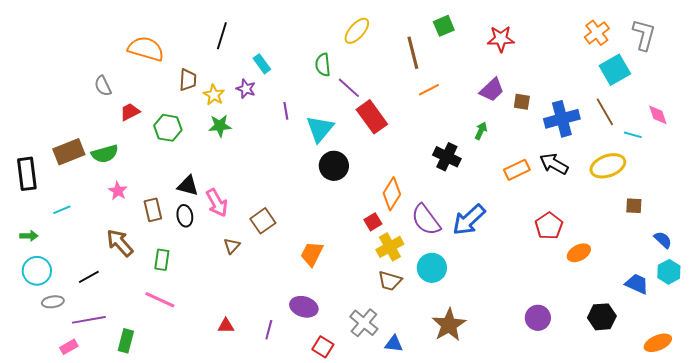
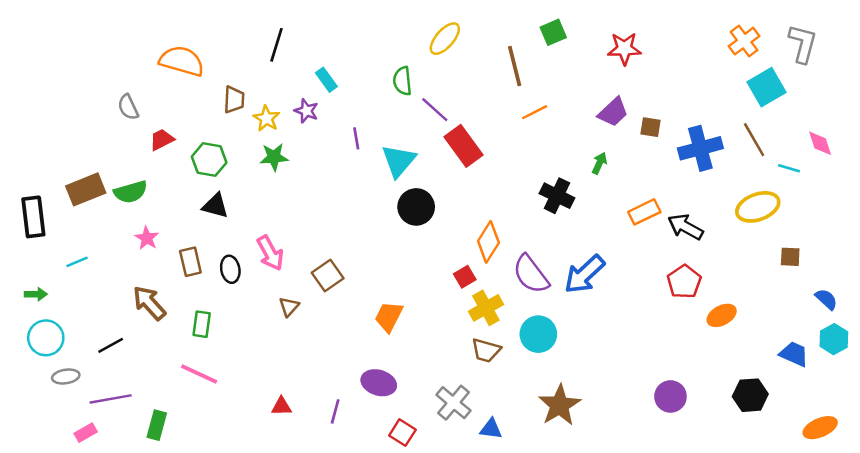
black arrow: (554, 164) -> (685, 227), moved
black triangle: (188, 186) -> (215, 206), moved

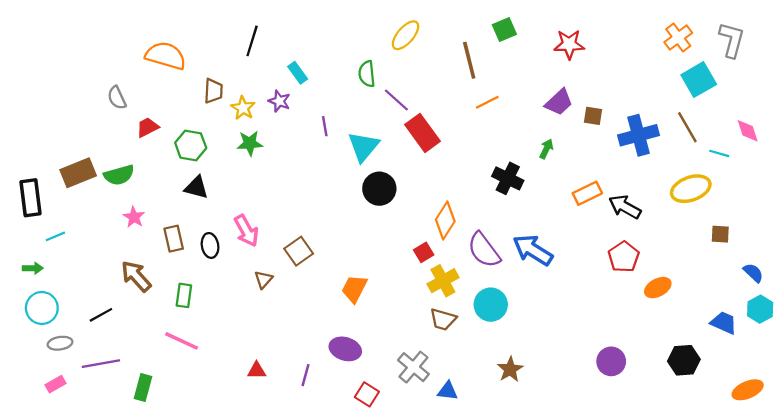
cyan line: (77, 262) -> (55, 236), moved
blue arrow: (584, 274) -> (533, 250), turned 75
brown star: (560, 405) -> (510, 369), size x0.7
pink rectangle: (86, 433) -> (55, 384), moved

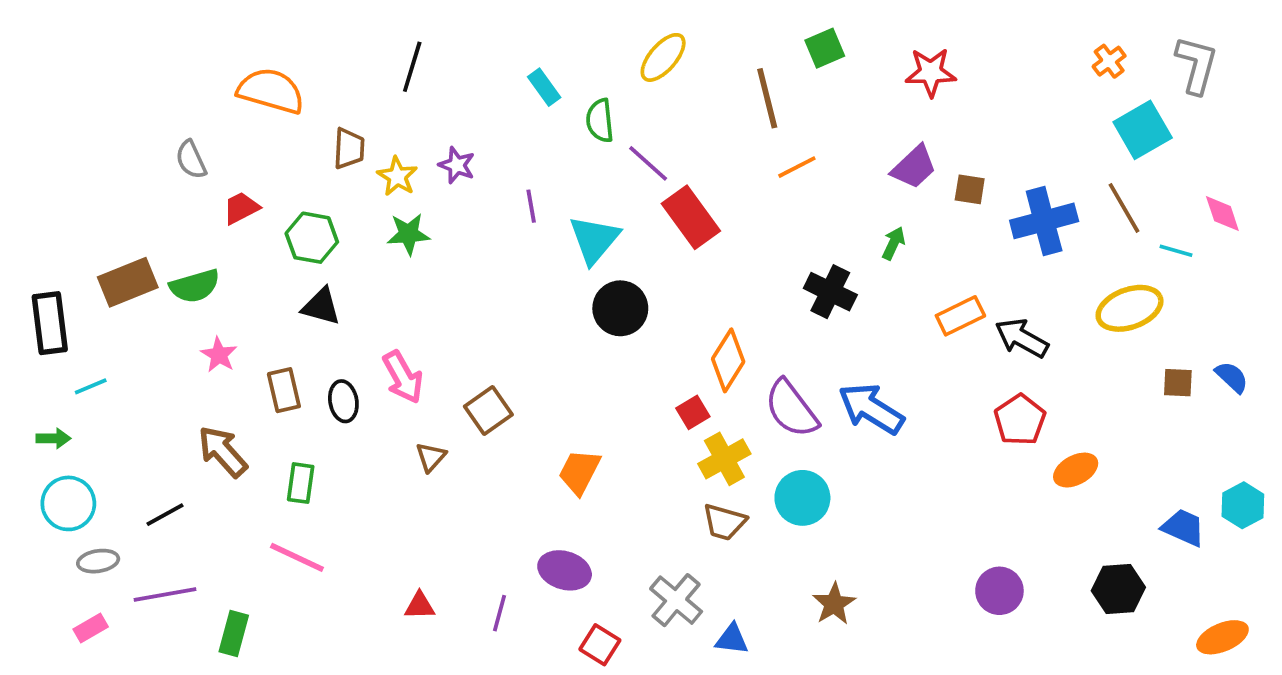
orange cross: (678, 38) -> (1109, 61), size x0.7
cyan rectangle: (298, 73) -> (544, 87), moved
blue semicircle: (753, 273) -> (1232, 377), moved

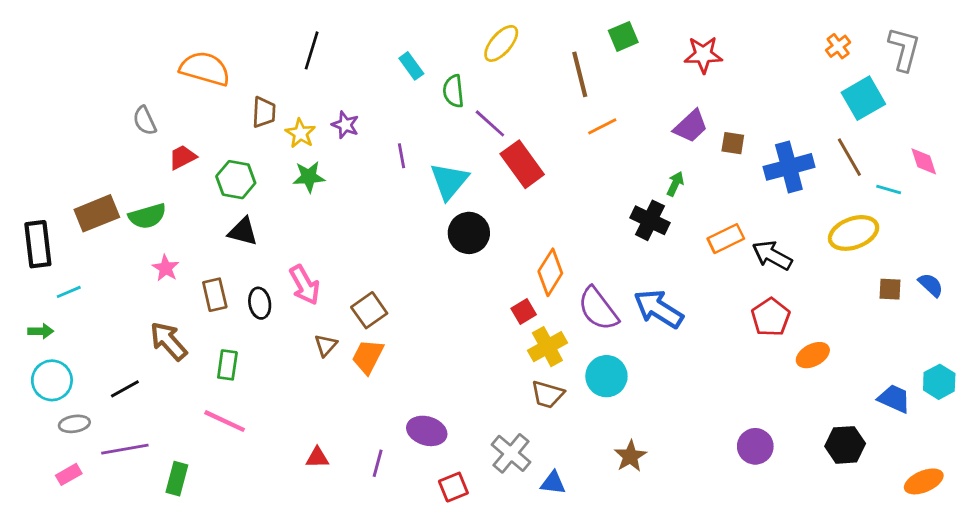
black cross: (830, 292) -> (650, 220), moved
orange trapezoid: (579, 472) -> (368, 357), moved
red square: (600, 645) -> (453, 487), turned 36

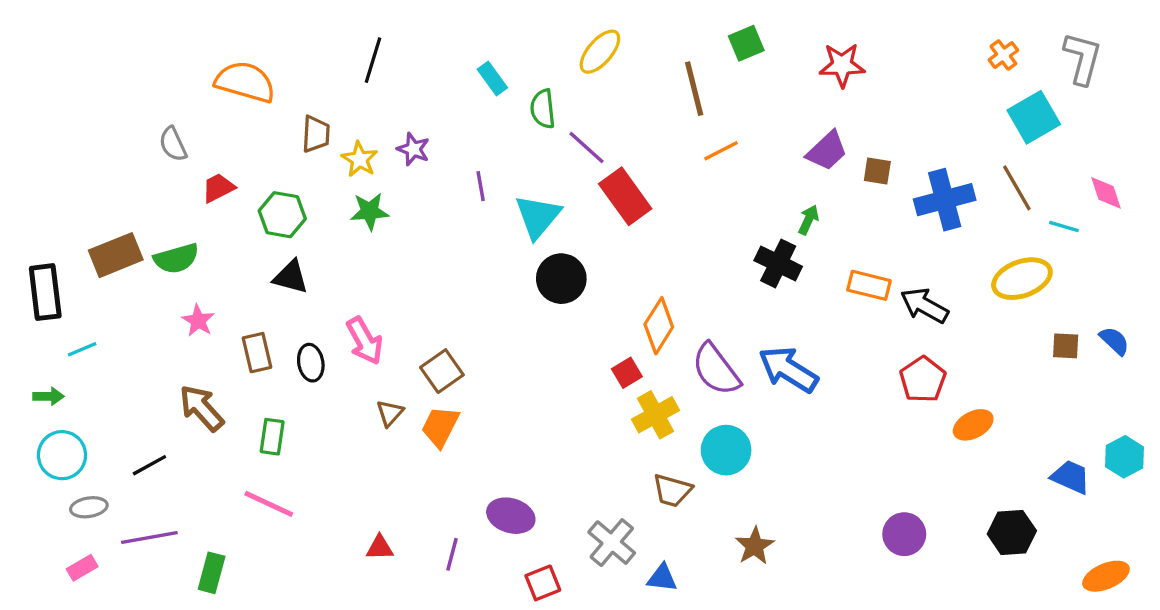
orange rectangle: (726, 239) -> (869, 285), turned 40
brown trapezoid: (547, 394) -> (672, 490), moved

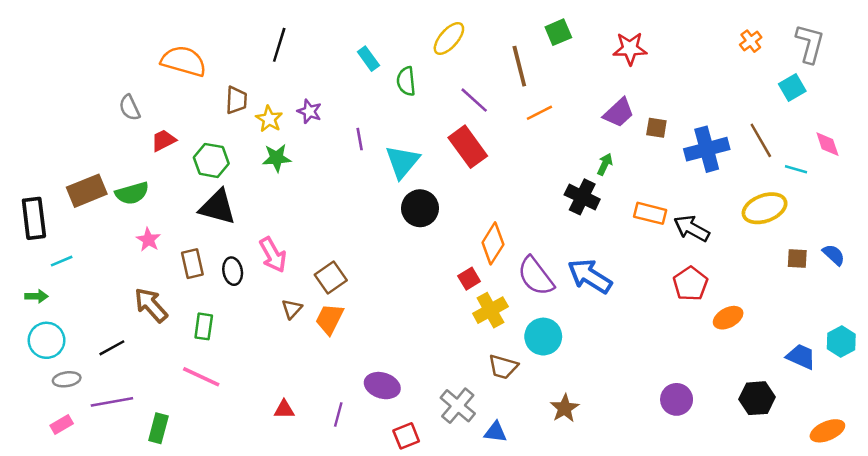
cyan square: (1034, 117) -> (792, 88), moved, size x0.7
purple line: (587, 147) -> (474, 100), moved
black triangle: (291, 277) -> (218, 207), size x1.4

